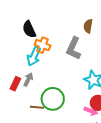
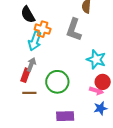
red rectangle: (15, 84) -> (25, 75), moved
brown line: (37, 107) -> (29, 93), moved

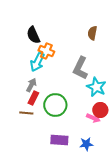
gray L-shape: (74, 30) -> (80, 68), moved
red rectangle: (25, 75) -> (33, 98), moved
blue star: (100, 108) -> (86, 144), moved

